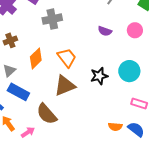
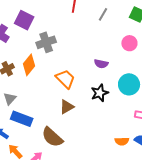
purple semicircle: (105, 31) -> (101, 64), moved
orange diamond: (36, 58) -> (29, 65), moved
brown triangle: (65, 86) -> (67, 107), size x0.7

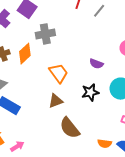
gray line: (103, 14) -> (99, 11), moved
brown semicircle: (52, 137) -> (70, 128), moved

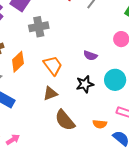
orange diamond: (25, 54) -> (18, 62), moved
orange semicircle: (105, 144) -> (100, 124), moved

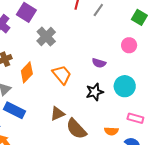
gray cross: (39, 27) -> (46, 37), turned -30
brown triangle: (50, 93) -> (57, 114), moved

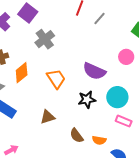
purple semicircle: (99, 63) -> (94, 71), size x1.6
pink rectangle: (135, 118) -> (124, 121), moved
brown semicircle: (76, 129) -> (77, 136), moved, size x0.7

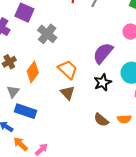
purple semicircle: (94, 71) -> (103, 53), turned 120
brown triangle: (48, 117) -> (68, 93), moved, turned -42

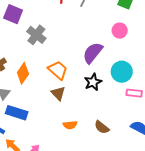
orange semicircle: (124, 119) -> (70, 125), moved
brown semicircle: (101, 120) -> (102, 127), moved

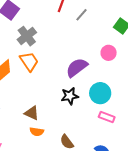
orange trapezoid: (58, 70) -> (29, 61), moved
brown triangle: (58, 93) -> (32, 113), moved, turned -35

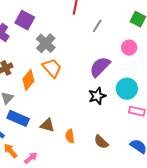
gray line: (81, 15) -> (97, 26), moved
brown triangle: (32, 113) -> (47, 125), moved
orange semicircle: (37, 132) -> (70, 136), turned 80

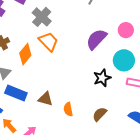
pink circle: (129, 48) -> (126, 30), moved
black star: (97, 96) -> (102, 78), moved
brown semicircle: (101, 142) -> (100, 114), turned 91

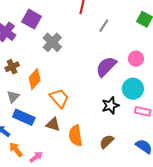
orange trapezoid: (48, 42) -> (59, 98), moved
orange semicircle: (68, 109) -> (75, 136), size x1.5

